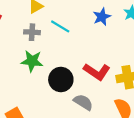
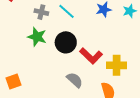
black circle: (61, 80) -> (66, 42), moved

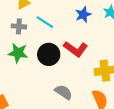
red L-shape: (91, 56) -> (76, 49), moved

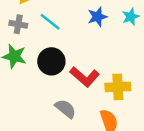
red L-shape: (76, 49) -> (85, 77), moved

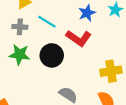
red L-shape: (85, 77) -> (79, 38), moved

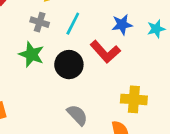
cyan line: (47, 22) -> (73, 24), turned 72

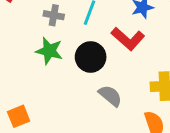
gray semicircle: (77, 115) -> (110, 96), moved

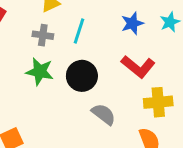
red L-shape: (128, 39) -> (138, 67), moved

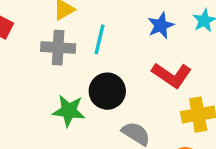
gray cross: (43, 35) -> (58, 48), size x1.4
green star: (40, 72) -> (69, 111), moved

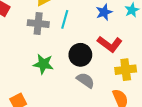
black circle: (107, 91) -> (80, 55), moved

